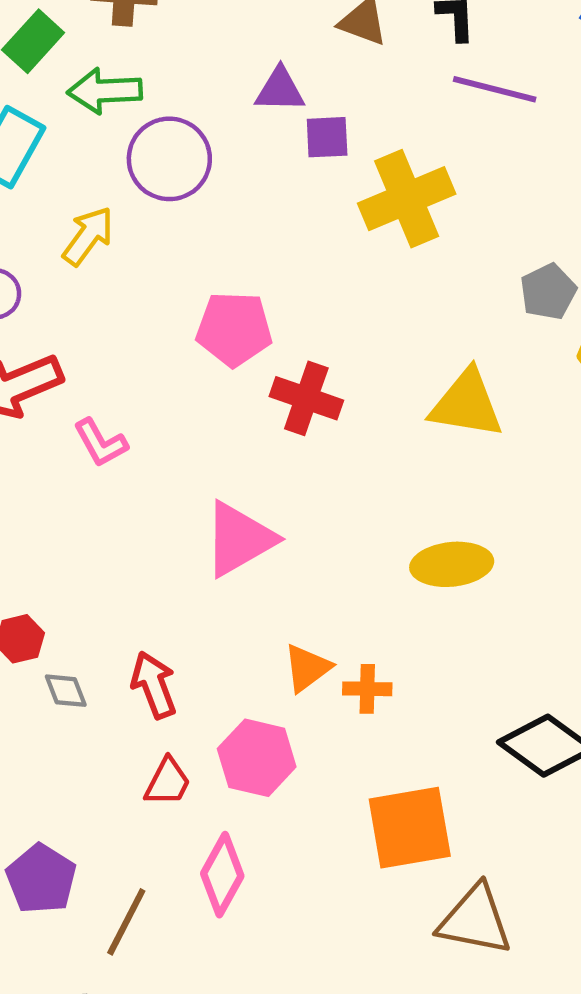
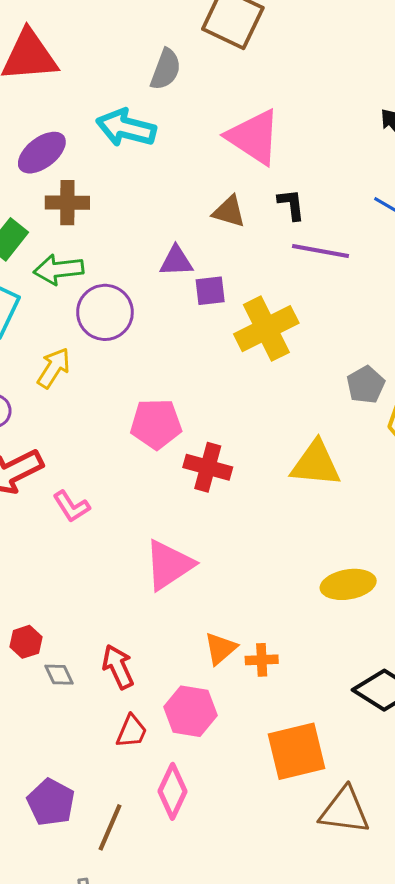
yellow ellipse: (452, 564) -> (348, 584), moved

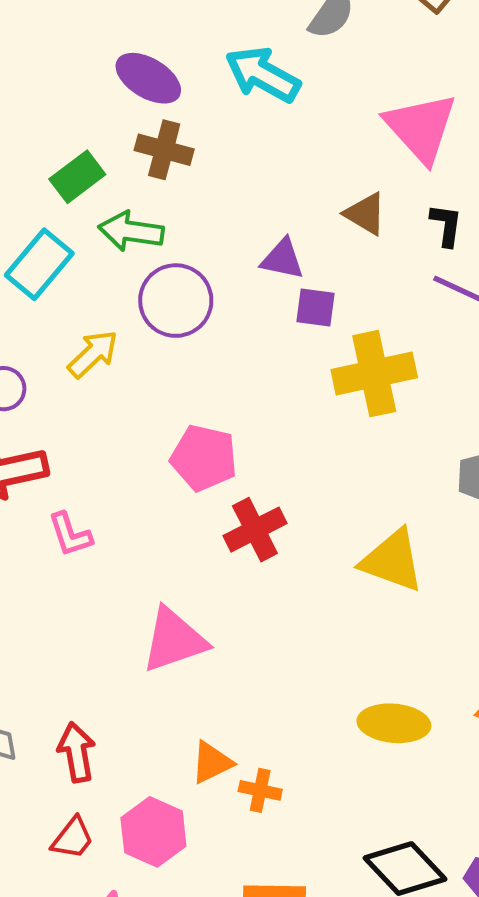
purple ellipse: (42, 153) -> (148, 78), turned 54
red cross: (208, 467) -> (255, 530), turned 33

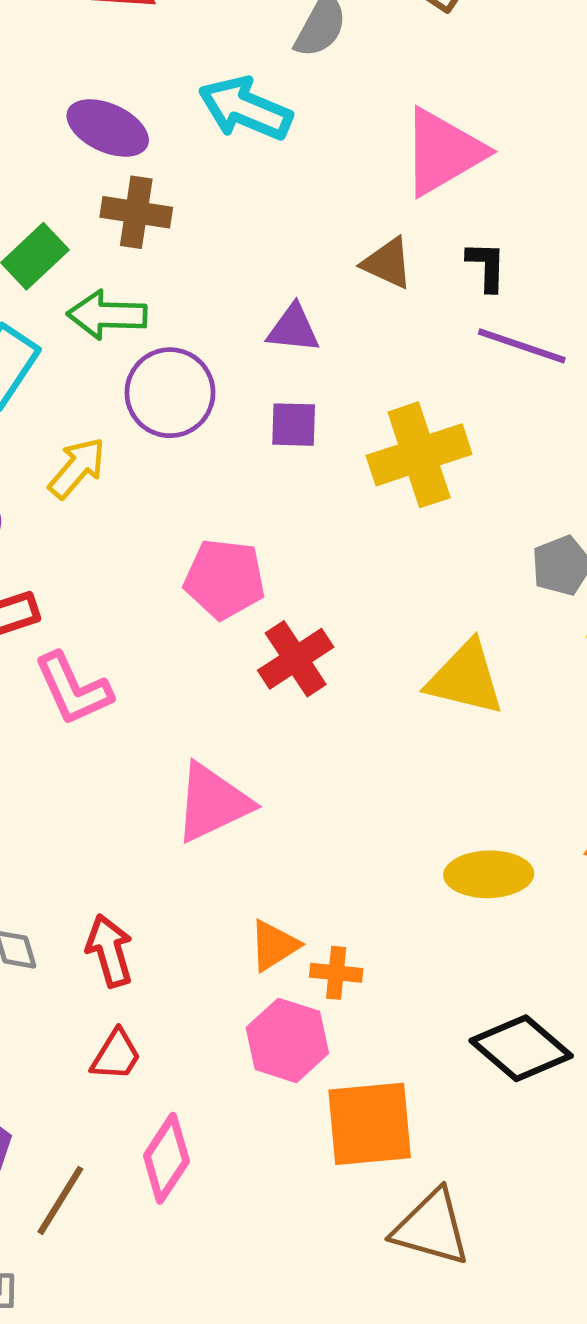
pink triangle: (421, 128) -> (443, 152), turned 48
purple square: (315, 308) -> (294, 425), moved
pink L-shape: (70, 534) -> (73, 689), size x1.4
pink hexagon: (153, 832) -> (287, 1040), moved

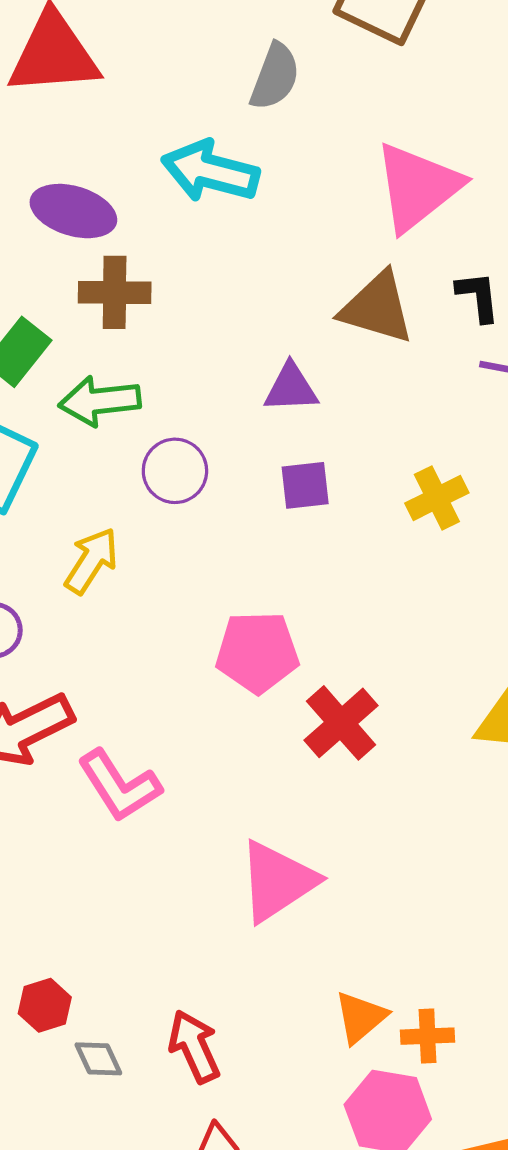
brown triangle: (387, 263) -> (377, 308), size x1.4
purple circle: (170, 393) -> (175, 471), size x0.7
yellow cross: (419, 455) -> (437, 498), size x0.6

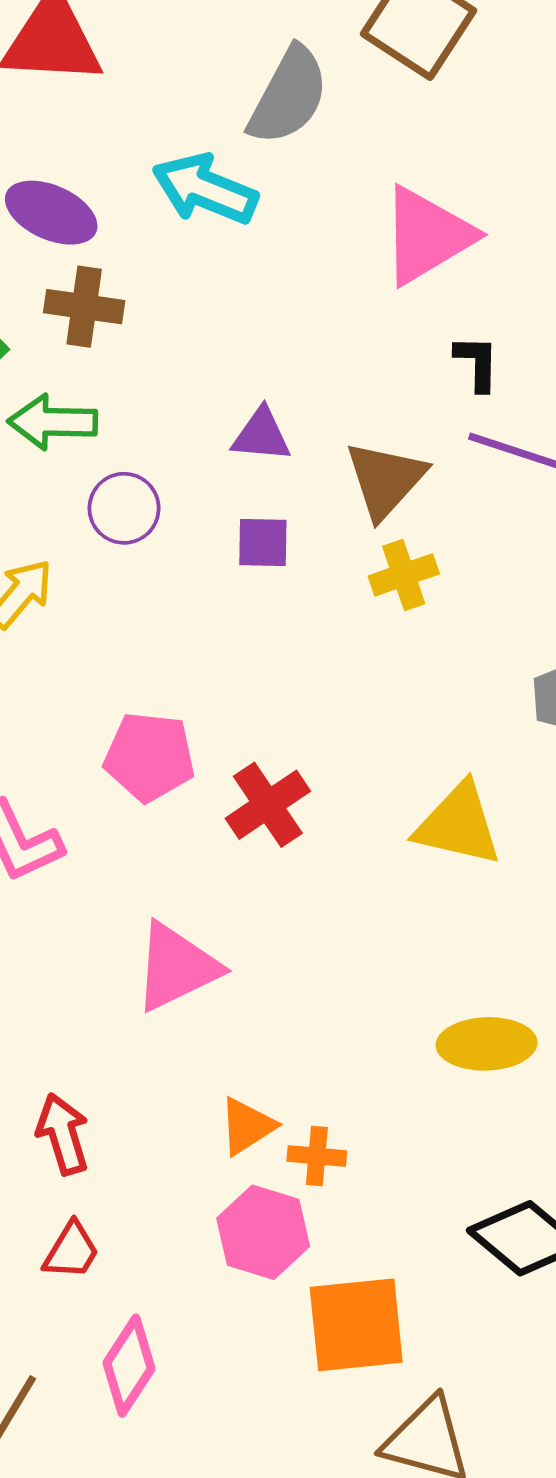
gray semicircle: (275, 76) -> (288, 96), size x1.4
brown triangle: (377, 308) -> (385, 480), moved, turned 48
pink pentagon: (257, 652) -> (150, 757), moved

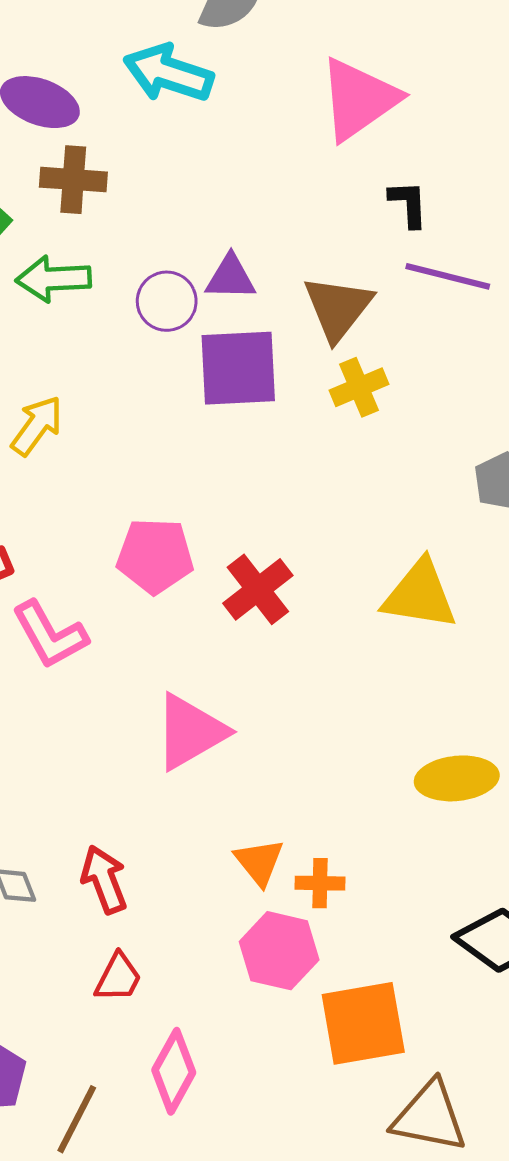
purple circle: (124, 508) -> (167, 301), moved
purple square: (263, 542) -> (238, 368), size x1.8
orange triangle: (247, 1126) -> (259, 862), turned -32

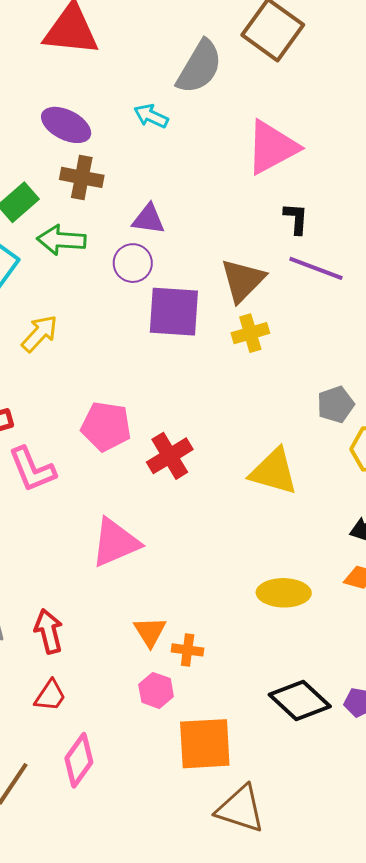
cyan arrow: (168, 73) -> (151, 116), size x0.6
purple triangle: (231, 278) -> (148, 219), moved
pink hexagon: (279, 951) -> (156, 690), size x0.7

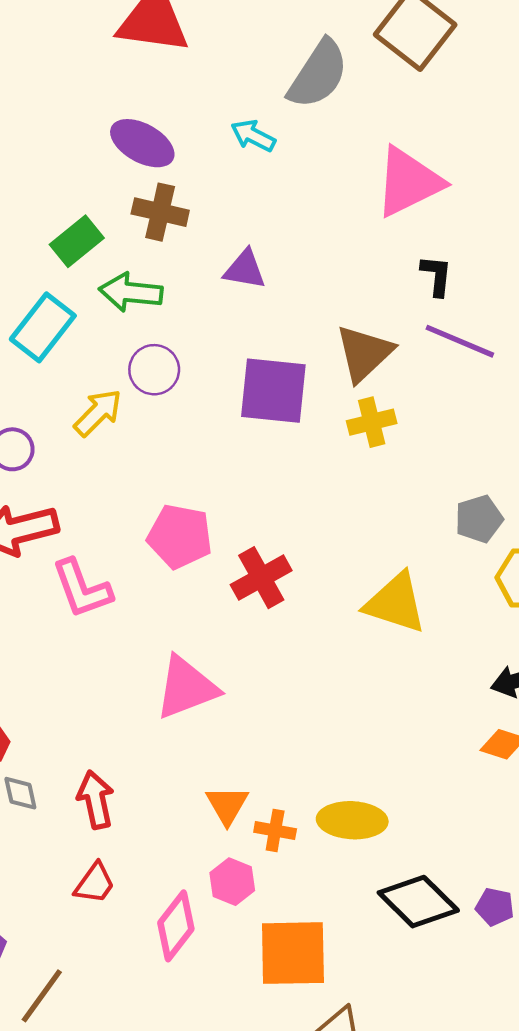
purple circle: (133, 263) -> (154, 370), moved
yellow ellipse: (284, 593) -> (352, 820), moved
pink diamond: (79, 760) -> (176, 926), moved

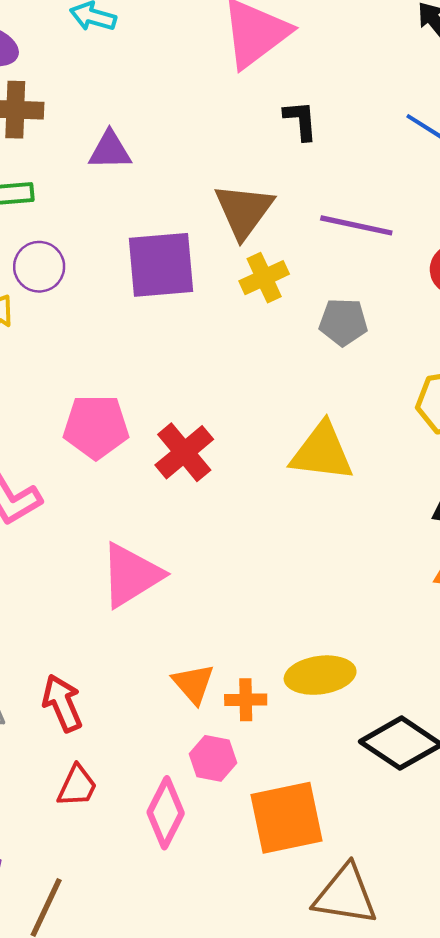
purple line: (460, 341) -> (356, 225), moved
gray pentagon: (479, 519) -> (343, 322), moved, turned 30

